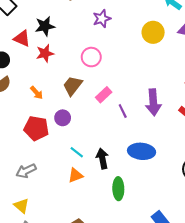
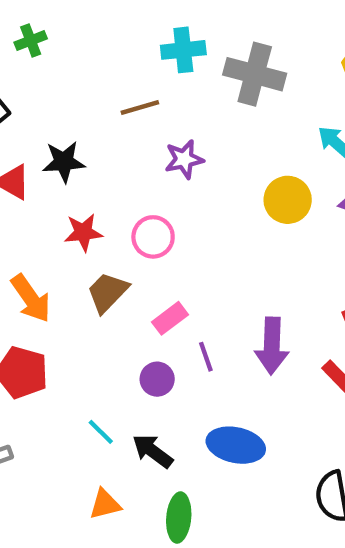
red star: (45, 53) -> (83, 232), moved
orange arrow: (37, 93) -> (31, 298), size x1.6
purple circle: (63, 118) -> (157, 379), moved
black arrow: (102, 159) -> (153, 451), turned -48
orange triangle: (75, 175) -> (105, 504), moved

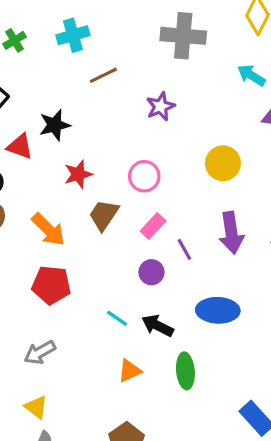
cyan cross: (183, 50) -> (73, 35), moved
purple star: (184, 159) -> (160, 106), moved
yellow circle: (288, 200) -> (223, 163), moved
pink circle: (153, 237) -> (144, 176), moved

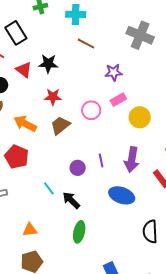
brown line: (103, 75) -> (86, 44), turned 36
pink rectangle: (153, 226) -> (118, 100), moved
orange arrow: (48, 230) -> (25, 124), turned 145
blue ellipse: (218, 310) -> (122, 195), moved
orange triangle: (130, 371) -> (30, 230), moved

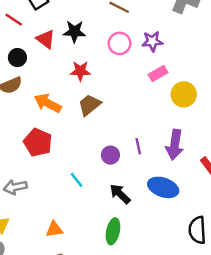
pink circle: (91, 110) -> (120, 43), moved
black arrow: (71, 200) -> (120, 194), moved

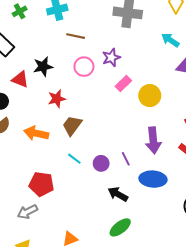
red pentagon: (38, 143) -> (41, 184), moved
purple line: (138, 146) -> (126, 159), moved
cyan line: (76, 180) -> (74, 159), moved
green ellipse: (113, 231) -> (120, 227), turned 55

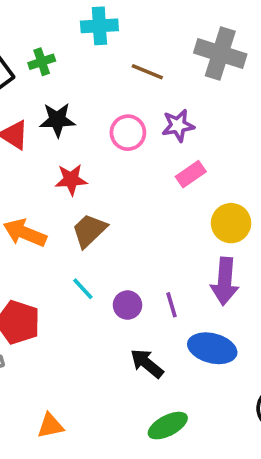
green cross: (20, 11) -> (42, 62), moved
brown line: (76, 36) -> (147, 72), moved
yellow circle: (150, 96) -> (231, 223), moved
green ellipse: (120, 227) -> (168, 426), moved

